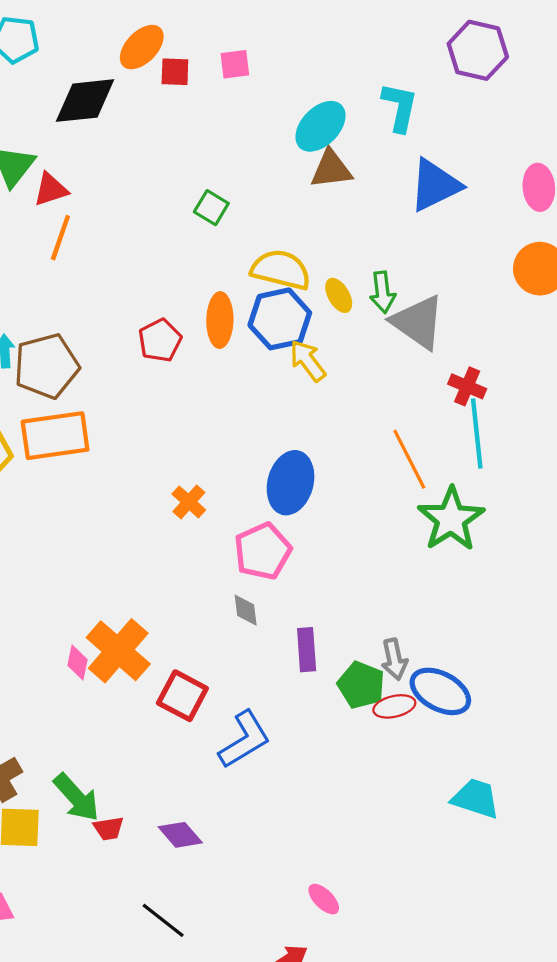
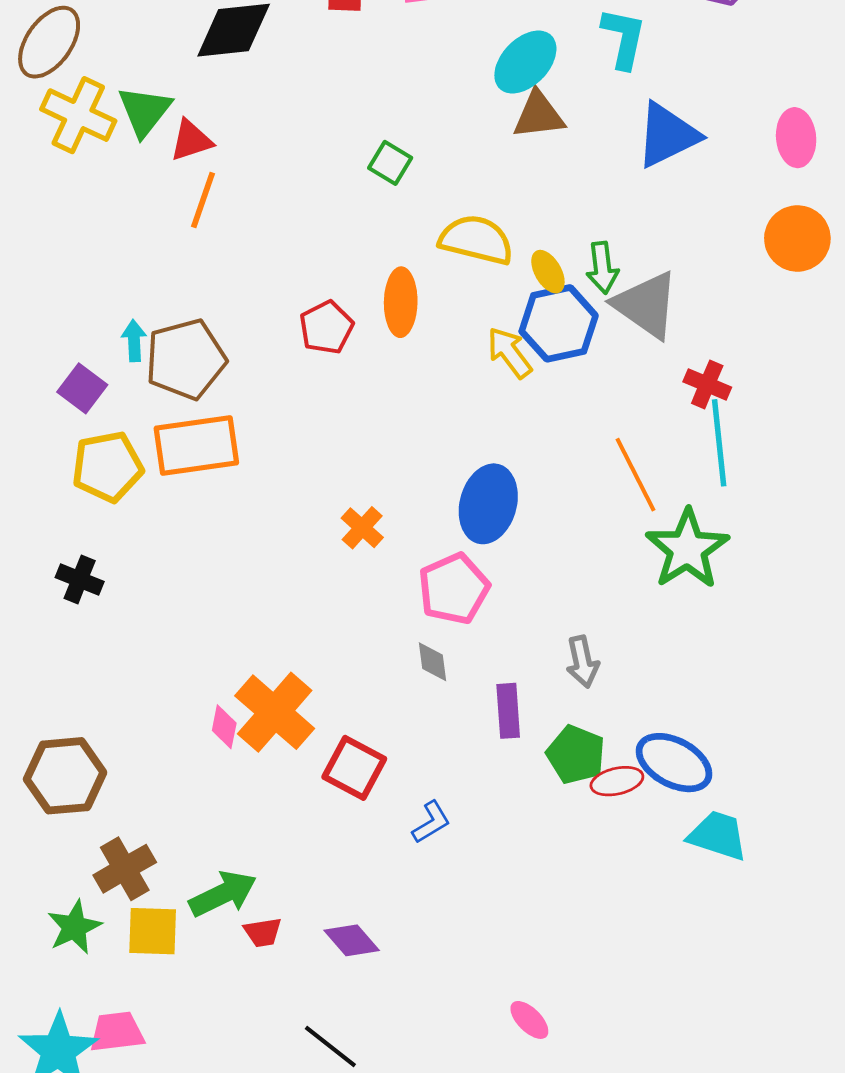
blue hexagon: (280, 319) -> (559, 323), moved
gray arrow: (394, 659) -> (582, 662), moved
blue L-shape: (244, 740) -> (431, 822), size x0.6
green arrow: (76, 797) -> (223, 894), turned -74
cyan trapezoid: (476, 798) -> (718, 836), moved

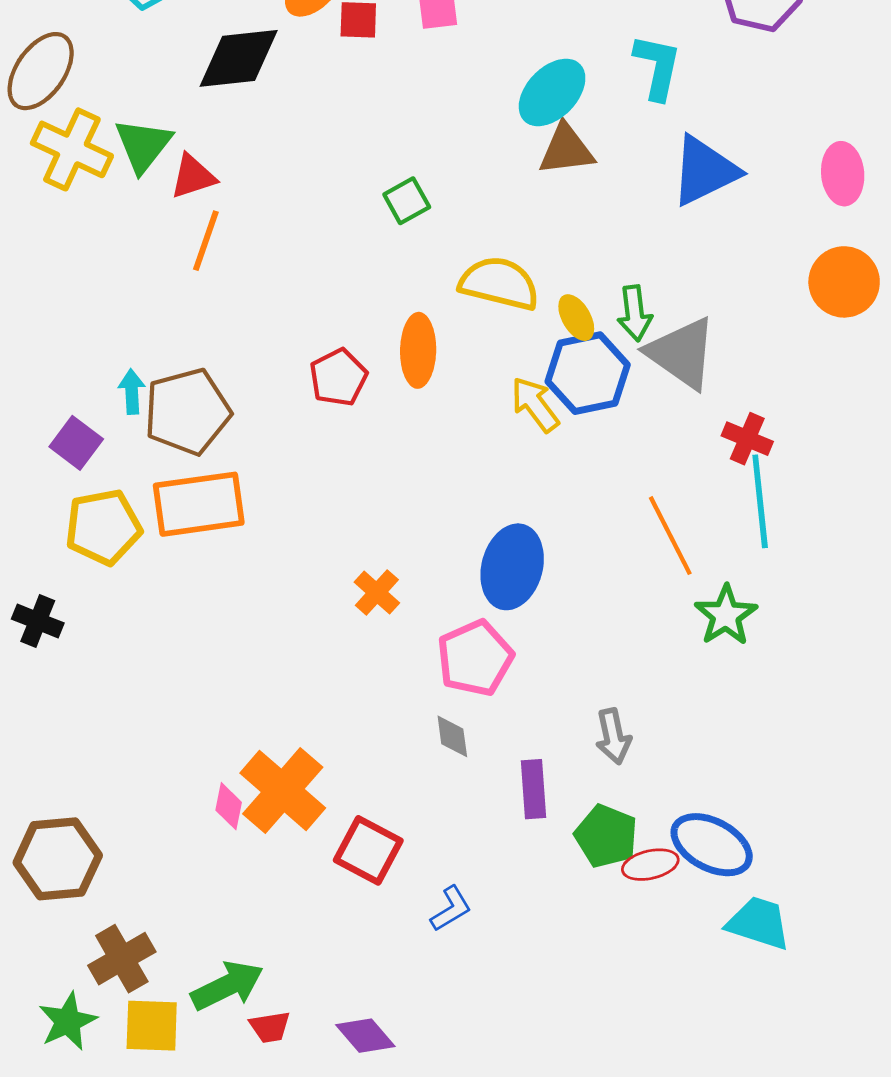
green square: (390, 163) -> (407, 201), turned 30
green star: (687, 549) -> (726, 615), size x0.7
black cross: (80, 579) -> (38, 621), moved

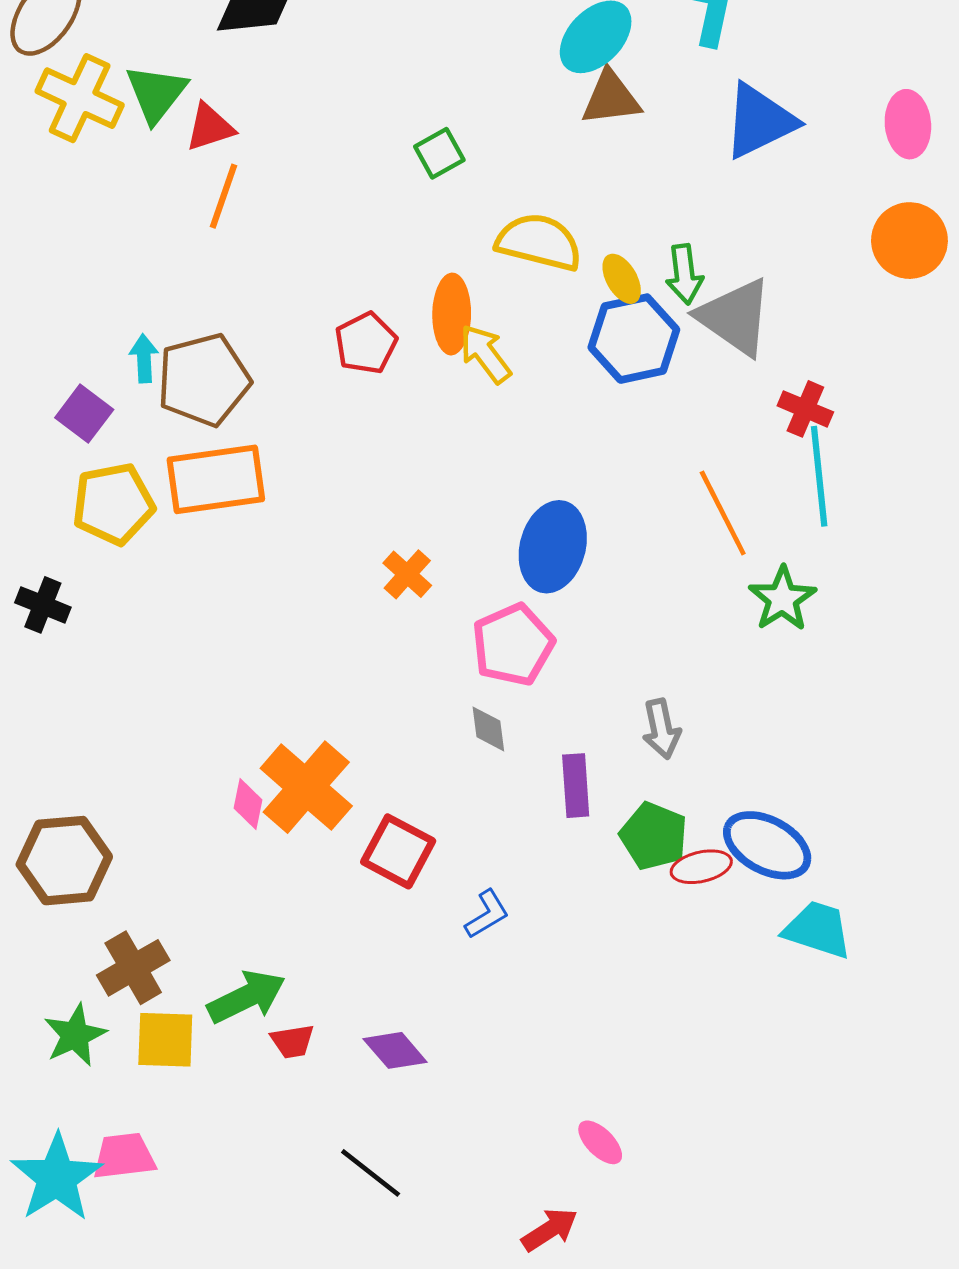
yellow arrow: (535, 404) -> (485, 354), moved

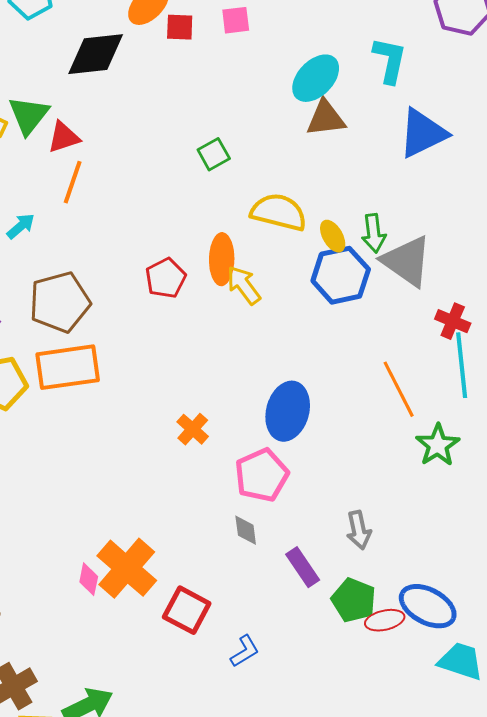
cyan arrow: (144, 358) -> (21, 226), moved, turned 52
purple rectangle: (576, 786) -> (303, 567), turned -30

